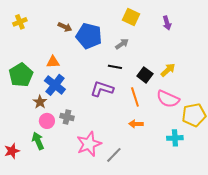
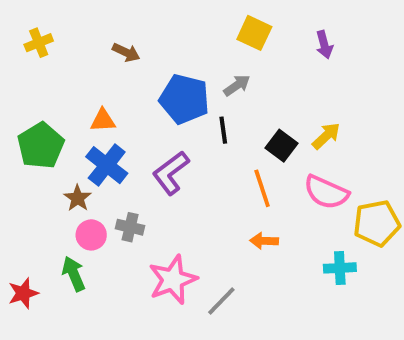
blue pentagon: (89, 36) -> (184, 99), moved
black line: (115, 67) -> (223, 130), turned 72
purple L-shape: (102, 89) -> (171, 173), moved, turned -55

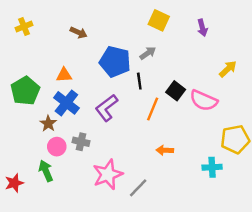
yellow arrow: (326, 136) -> (228, 69), moved
orange line: (262, 188) -> (153, 109), moved, turned 40
pink semicircle: (326, 192) -> (204, 100), moved

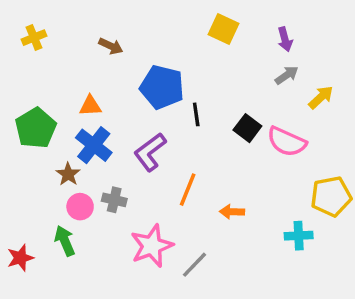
gray arrow: (148, 53) -> (287, 75), moved
orange line: (153, 109) -> (188, 190), moved

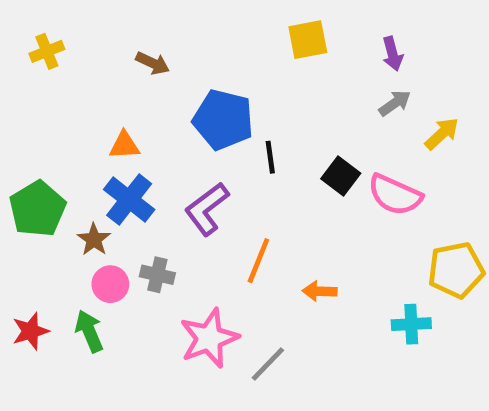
yellow square: (224, 29) -> (308, 40), turned -36
green pentagon: (36, 128) -> (37, 209), moved
red star: (20, 258) -> (30, 331), moved

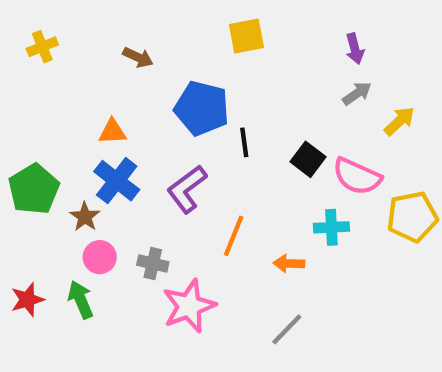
yellow square: (308, 40) -> (246, 36), moved
yellow pentagon: (456, 270) -> (412, 217), moved
gray cross: (157, 275) -> (153, 263), moved
cyan cross: (411, 324) -> (331, 227), moved
gray line: (268, 364) -> (287, 329), moved

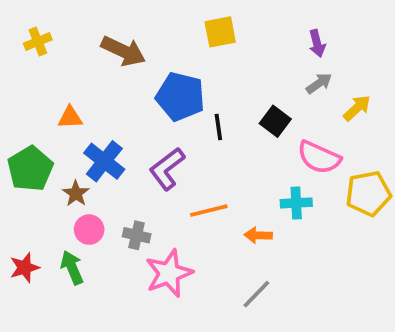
brown arrow: (138, 57) -> (123, 51), size x1.6
orange triangle: (112, 132) -> (70, 117), moved
black square: (308, 159) -> (275, 121), moved
orange line: (234, 236) -> (209, 211), turned 54

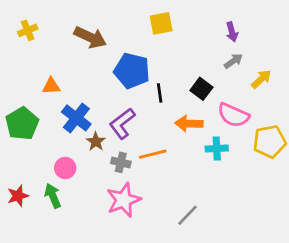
brown star: (76, 193) -> (96, 142), moved
gray cross: (137, 235) -> (121, 162), moved
orange arrow: (258, 235) -> (189, 124), moved, size x1.4

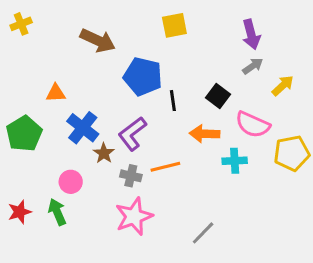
yellow cross: (28, 30) -> (21, 24), moved
purple arrow: (232, 32) -> (251, 34), size x1.4

